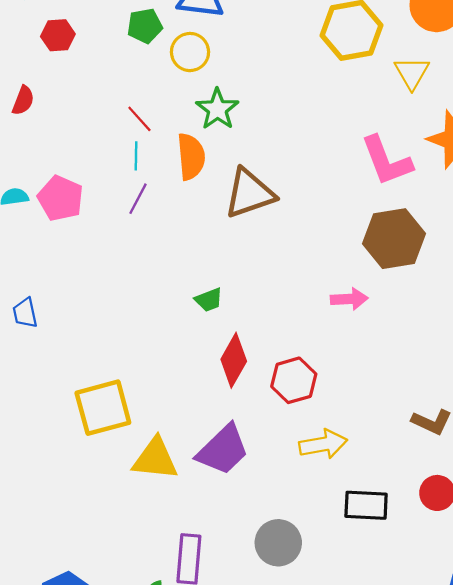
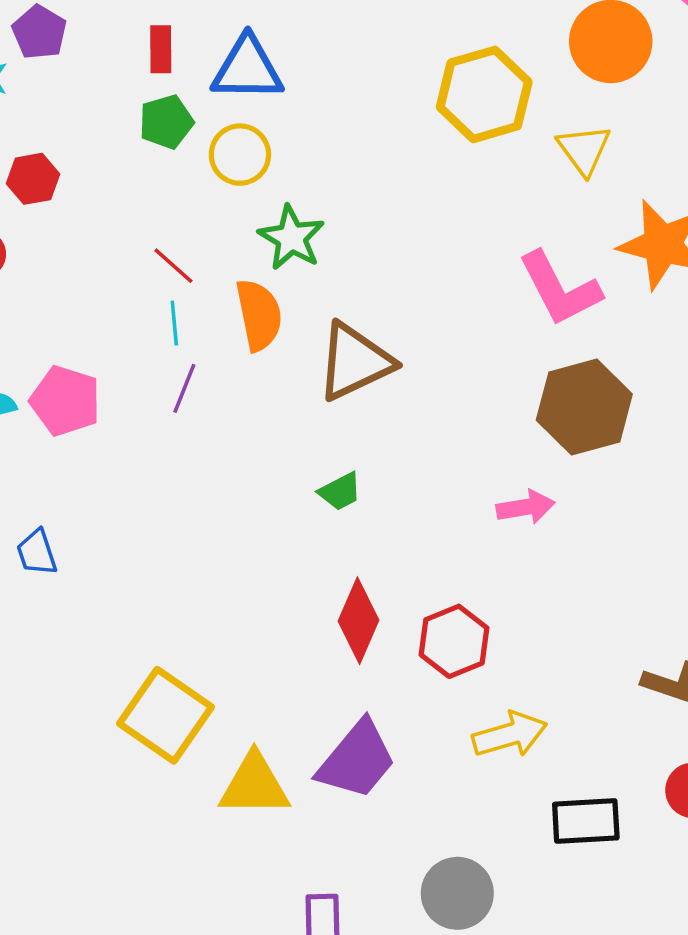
red hexagon: (58, 35) -> (33, 179), moved
green trapezoid: (209, 300) -> (340, 492), moved
blue trapezoid: (25, 313) -> (37, 553), moved
yellow square: (103, 408) -> (166, 715), turned -34

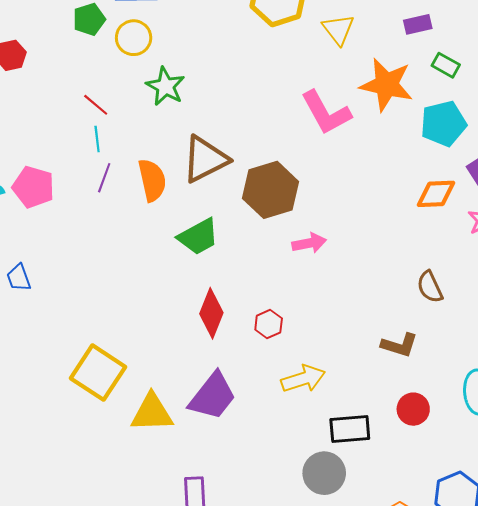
orange semicircle: (259, 315) -> (152, 180), moved
brown hexagon: (584, 407) -> (270, 190), moved
green trapezoid: (340, 492) -> (198, 237), size x1.6
red hexagon: (454, 641) -> (269, 324), size x0.7
gray circle: (457, 893) -> (324, 473), moved

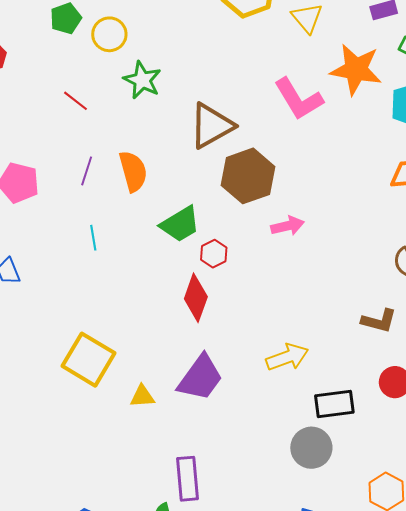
cyan line: (97, 139) -> (93, 238), moved
brown triangle: (205, 159) -> (211, 126), moved
red hexagon: (269, 324) -> (214, 254), moved
yellow triangle: (152, 413) -> (142, 396), size x0.6

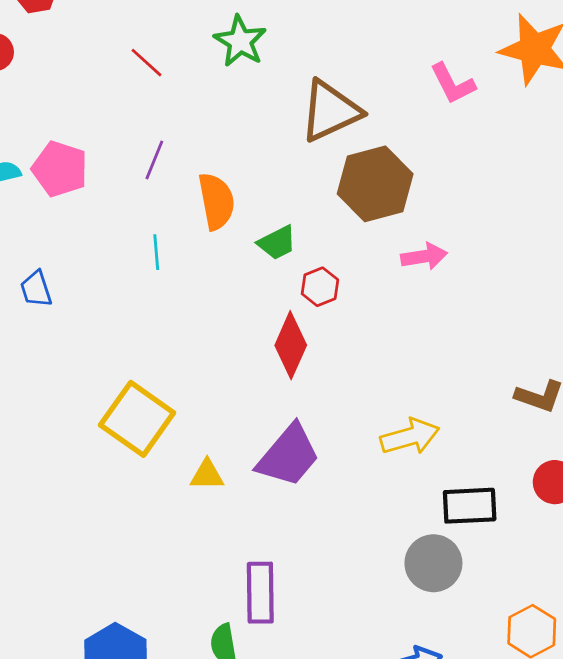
pink L-shape: (299, 99) -> (453, 84), size x0.7
orange semicircle: (133, 171) -> (216, 201), moved
green trapezoid: (180, 224) -> (277, 243), size x0.7

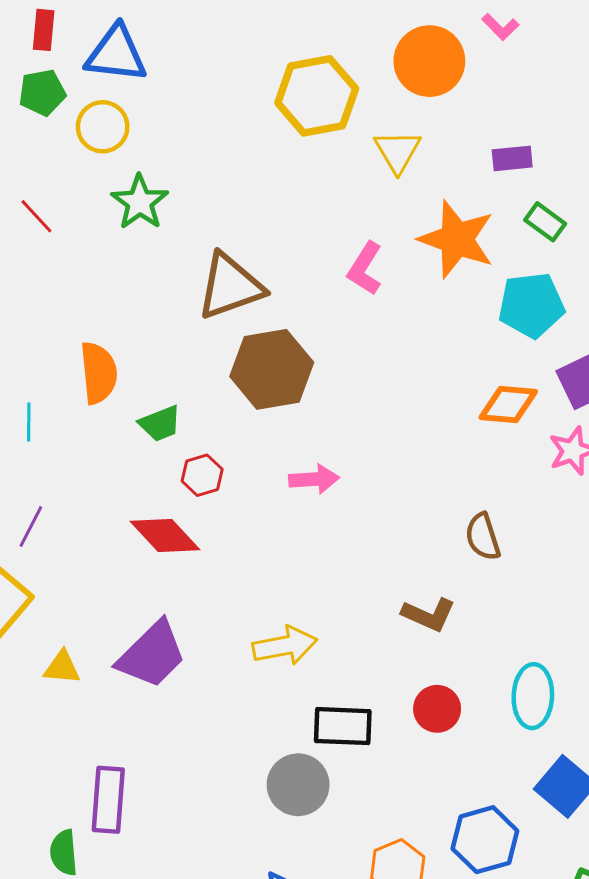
pink L-shape: (453, 84) -> (365, 268), turned 54
purple line: (154, 160) -> (31, 527), moved
pink arrow: (424, 256) -> (314, 479), moved
red diamond: (291, 345) -> (165, 536), turned -72

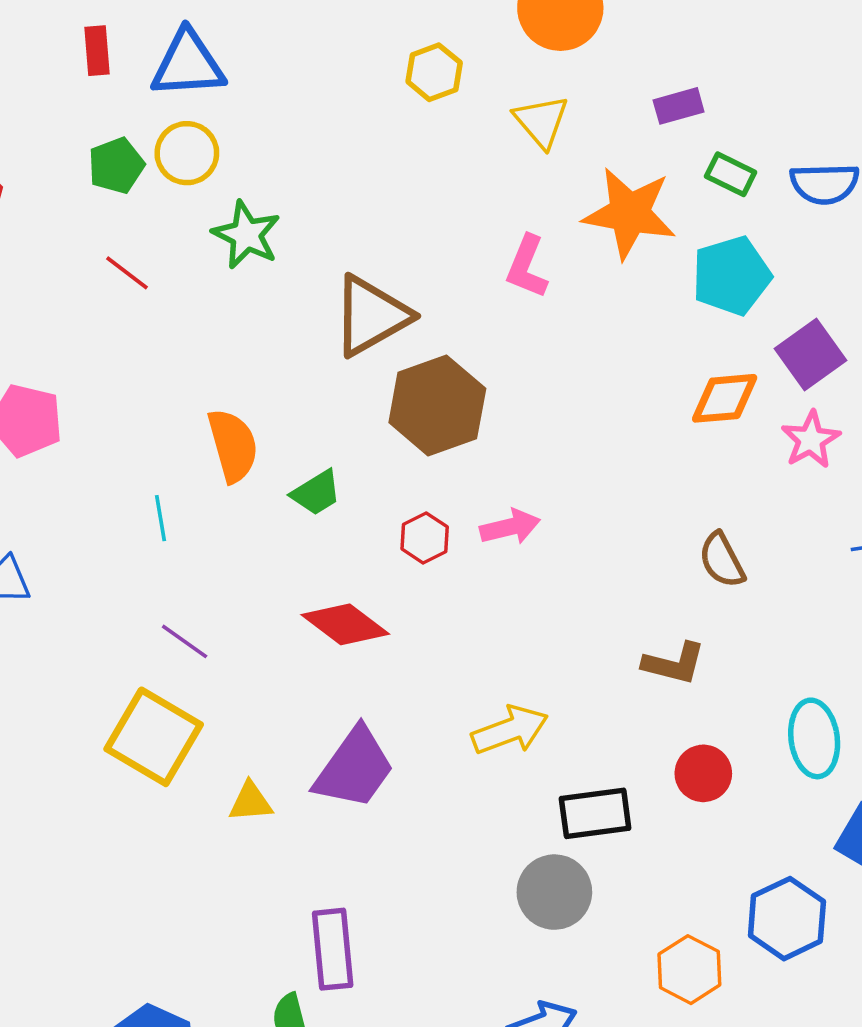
green pentagon: (42, 93) -> (116, 166), moved
yellow hexagon: (317, 96) -> (434, 72), size x0.6
red hexagon: (202, 475) -> (425, 538), moved
purple line: (31, 527) -> (185, 641), turned -72

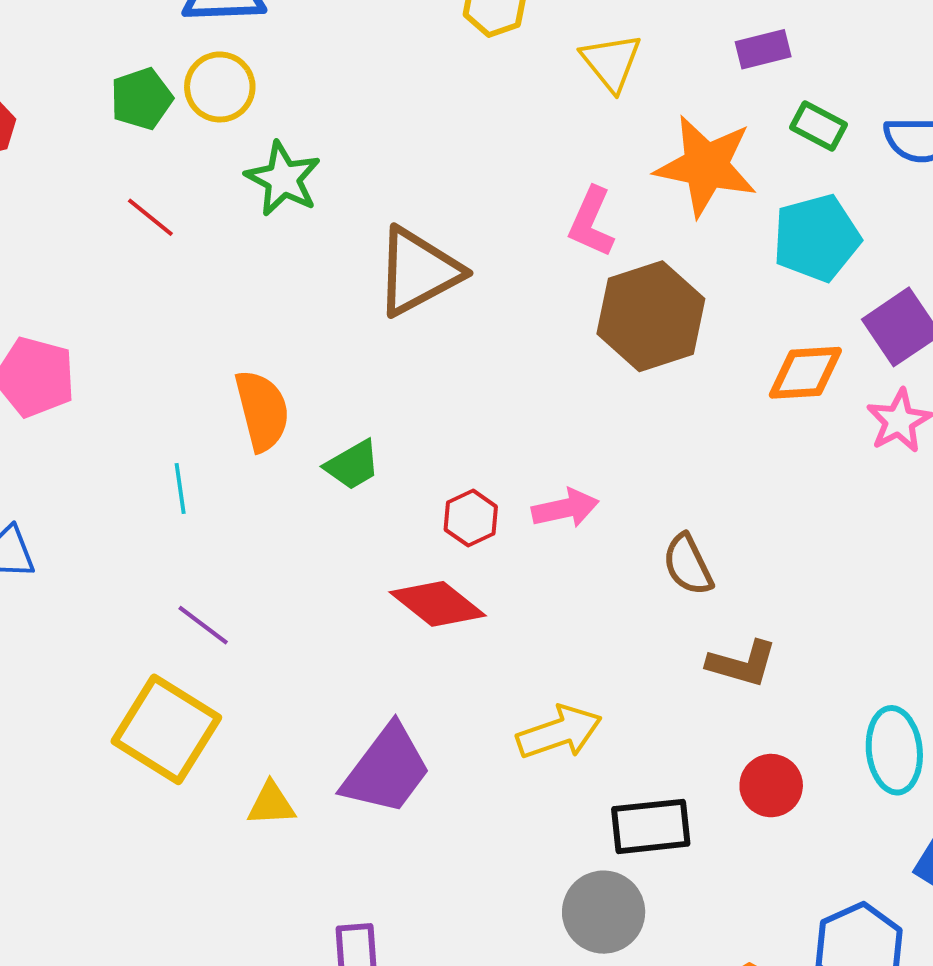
brown hexagon: (437, 405) -> (651, 316), moved
brown semicircle: (722, 560) -> (688, 565), moved
red diamond: (345, 624) -> (438, 604), moved

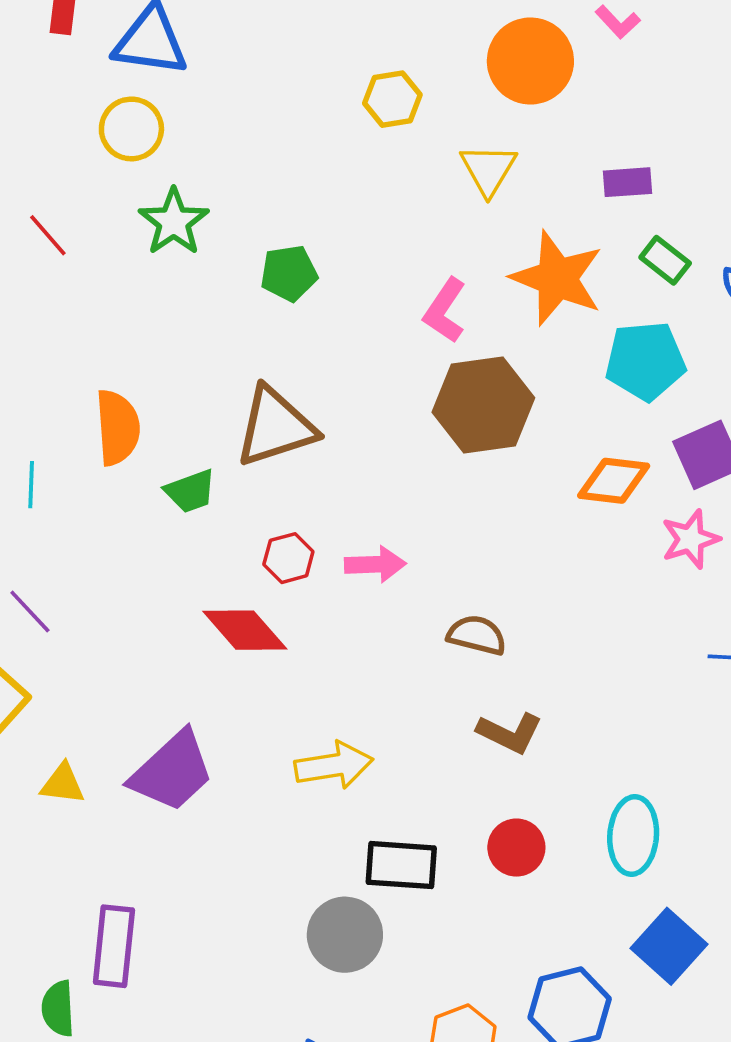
green pentagon: (142, 99) -> (289, 273), moved
brown triangle: (418, 272) -> (275, 427), moved
brown semicircle: (688, 565) -> (477, 635), turned 120

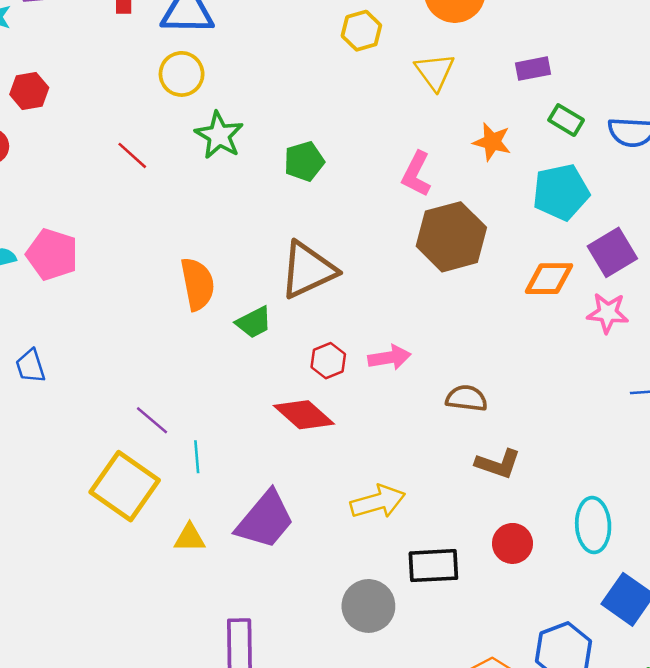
orange star: (557, 278) -> (492, 142), size x0.6
cyan line: (31, 485) -> (197, 457), moved
pink star: (690, 539) -> (608, 313), turned 30
gray circle: (345, 935) -> (368, 606), moved

